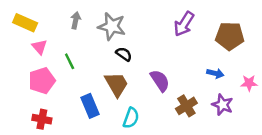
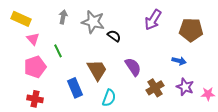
black semicircle: (124, 54) -> (114, 36), moved
pink star: (249, 83) -> (208, 94), moved

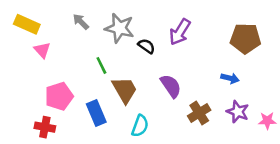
gray arrow: (63, 17) -> (81, 22), turned -56
purple arrow: (153, 20) -> (180, 32), moved
green line: (58, 51) -> (101, 65), moved
pink pentagon: (35, 67) -> (59, 96), moved

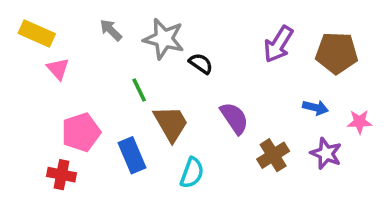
purple arrow: (180, 32) -> (278, 44), moved
pink star: (267, 121) -> (360, 122), moved

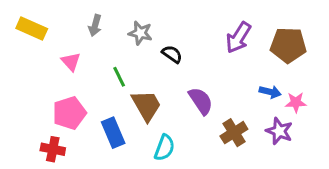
gray arrow: (111, 30) -> (95, 25), turned -120
gray star: (164, 39) -> (140, 33), size x0.7
pink triangle: (58, 69) -> (71, 62), moved
pink star: (360, 122) -> (296, 102), moved

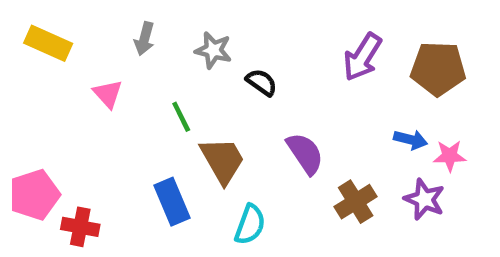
pink pentagon: (69, 113) -> (34, 195), moved

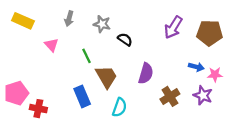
purple semicircle: (305, 153) -> (146, 73), turned 50

